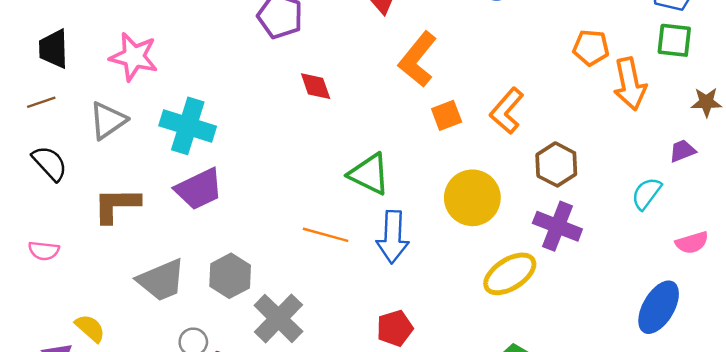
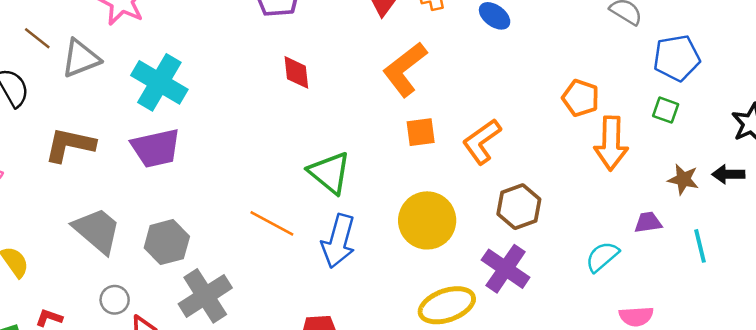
green square: (674, 40) -> (666, 110), size x0.7
brown line: (41, 102) -> (37, 38), moved, turned 44
gray trapezoid: (161, 280) -> (97, 230), turned -130

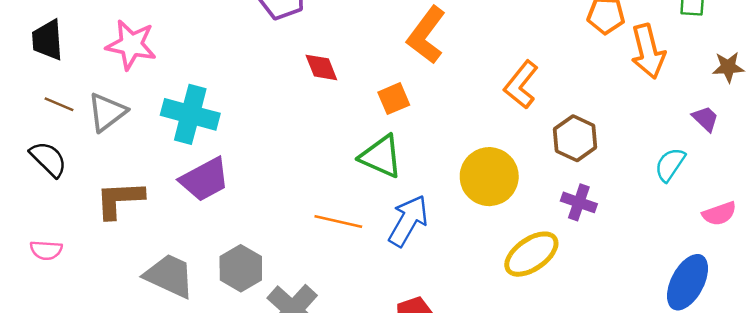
orange square: (421, 132) -> (394, 99), moved
purple trapezoid: (648, 222) -> (705, 119), turned 68
blue arrow: (338, 241) -> (408, 221), turned -150
purple cross: (506, 269) -> (579, 202), size x0.7

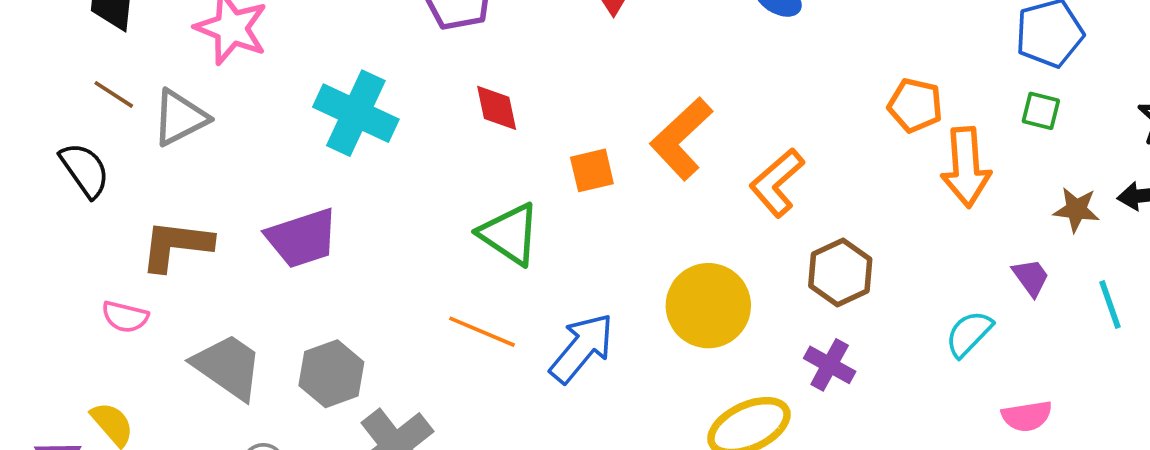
orange L-shape: (426, 35) -> (681, 139), moved
cyan cross: (190, 114) -> (356, 113), moved
green triangle: (381, 156) -> (510, 234), moved
pink semicircle: (46, 250) -> (125, 317), moved

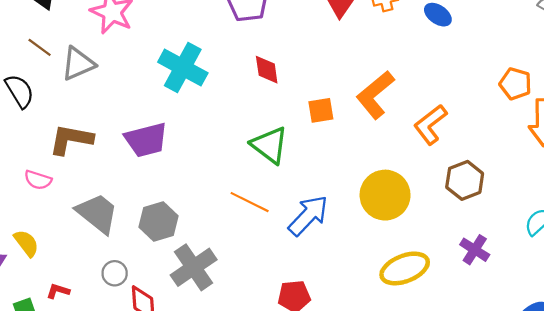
purple cross: (830, 365) -> (475, 250), moved

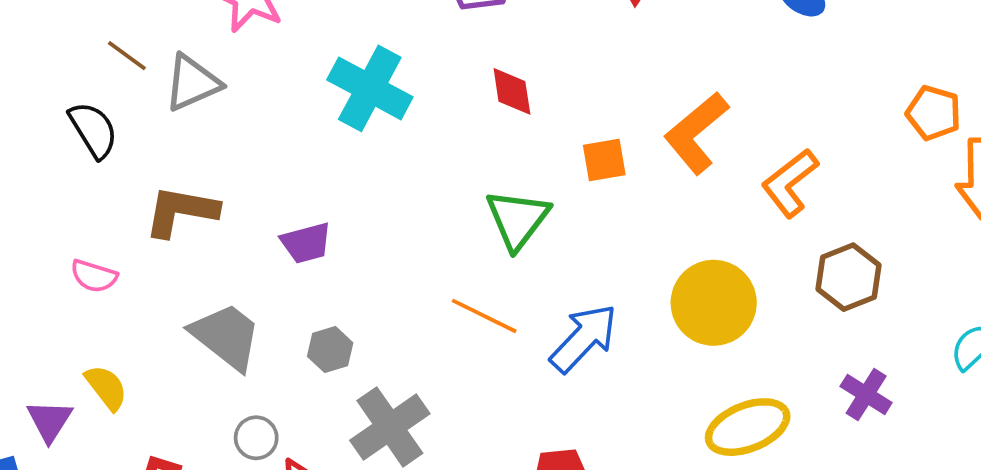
purple trapezoid: (146, 140) -> (306, 243), moved, size x0.7
green triangle: (270, 145) -> (518, 219), turned 30
pink semicircle: (38, 180) -> (94, 276), moved
gray hexagon: (159, 221) -> (330, 350), size x0.7

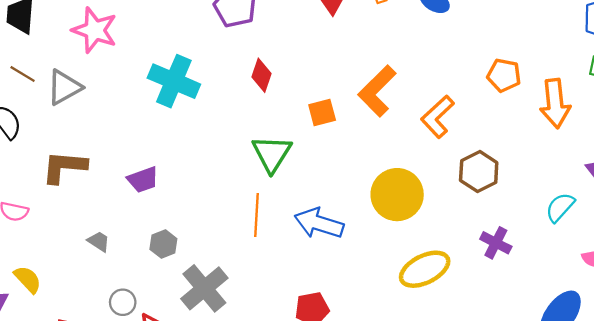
red diamond: (512, 91) -> (261, 75), turned 32
orange pentagon: (934, 113) -> (504, 75), moved
orange line: (484, 316) -> (257, 215), turned 72
gray trapezoid: (226, 336) -> (99, 241), size x0.5
blue arrow: (584, 338) -> (319, 223), turned -111

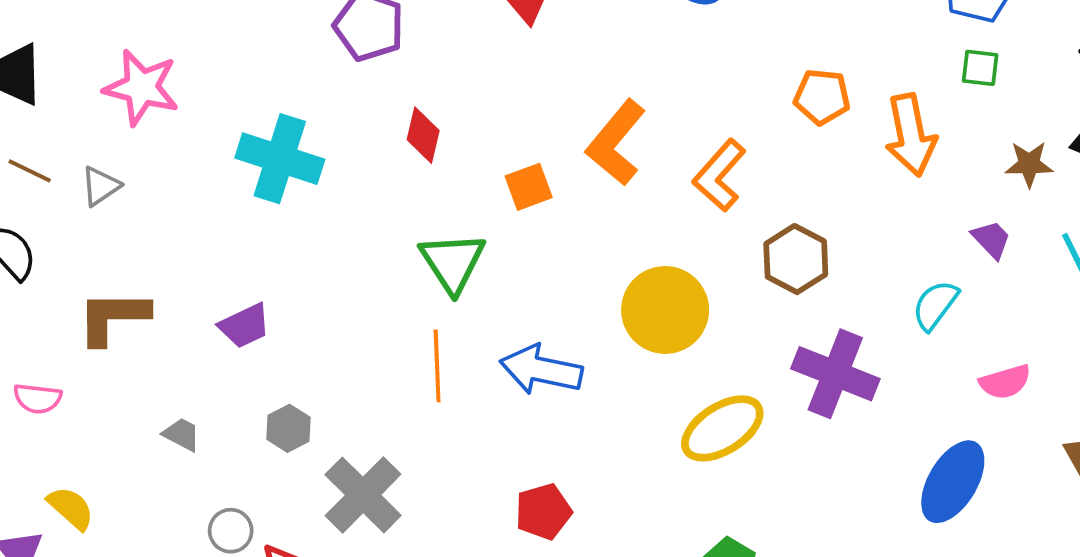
gray triangle: (64, 87) -> (100, 186), size x0.7
purple cross: (496, 243) -> (835, 374), size x1.6

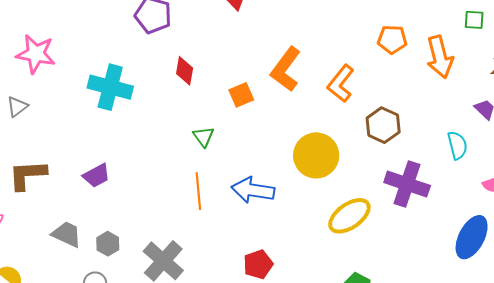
green triangle: (453, 262) -> (204, 137), size x0.6
cyan semicircle: (935, 305) -> (457, 145), turned 132
gray hexagon: (288, 428) -> (108, 244), moved
gray trapezoid: (182, 434) -> (67, 234), size x1.5

